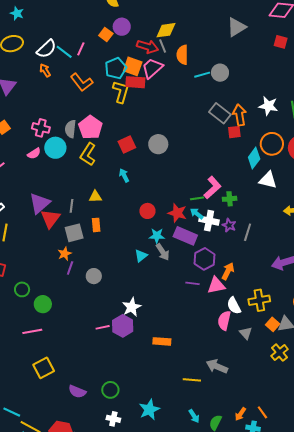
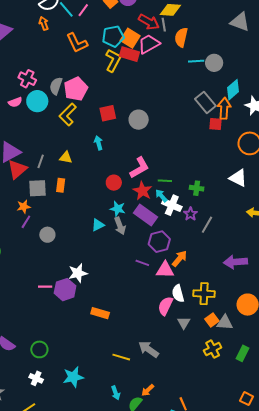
gray triangle: (236, 27) -> (240, 22), turned 40
cyan diamond: (254, 158) -> (233, 90), moved
pink L-shape: (212, 188) -> (139, 168), moved
orange arrow: (240, 414) -> (148, 390), moved

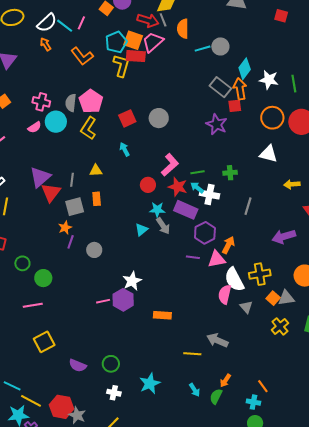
purple star: (190, 214) -> (217, 124), moved, size x1.5
white semicircle: (178, 293) -> (234, 280), size x1.4

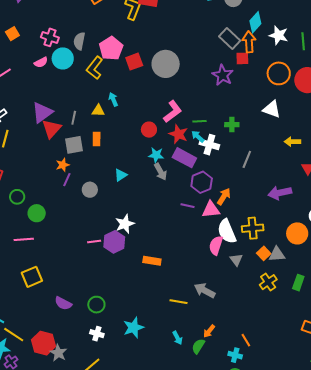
pink pentagon: (91, 101) -> (111, 48), moved
gray circle: (159, 118) -> (166, 64), size x1.4
cyan arrow: (125, 149) -> (113, 99), moved
cyan triangle: (141, 230) -> (121, 175), moved

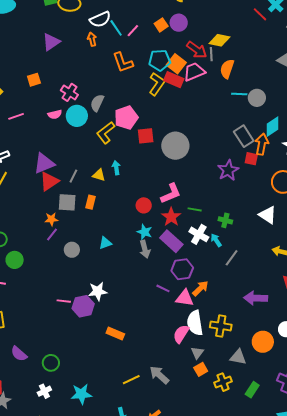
cyan arrow: (198, 136) -> (216, 240), moved
orange square: (264, 253) -> (201, 369), moved
yellow line: (178, 302) -> (131, 380), turned -48
white cross: (97, 334) -> (44, 391), turned 32

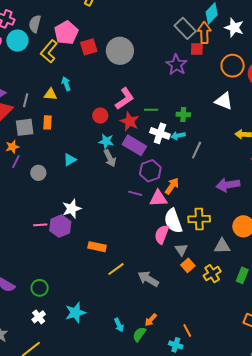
cyan arrow: (216, 240) -> (178, 136), turned -56
yellow line: (131, 380) -> (116, 269), moved

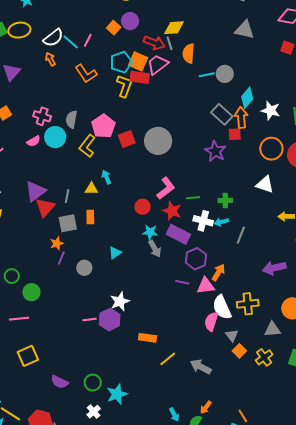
cyan star: (75, 313) -> (117, 394), moved

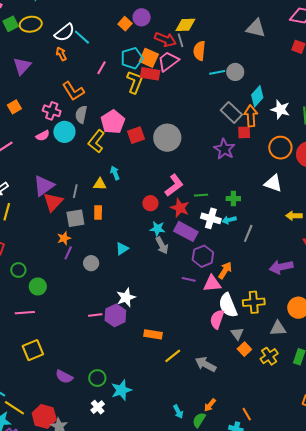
pink line: (88, 40) -> (101, 68), moved
orange L-shape: (86, 74) -> (73, 91), moved

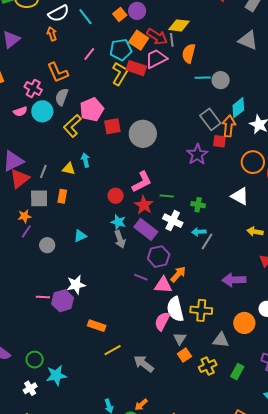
cyan line: (82, 37) -> (85, 17), moved
orange square: (149, 58) -> (139, 40), moved
cyan arrow: (229, 220) -> (199, 232), moved

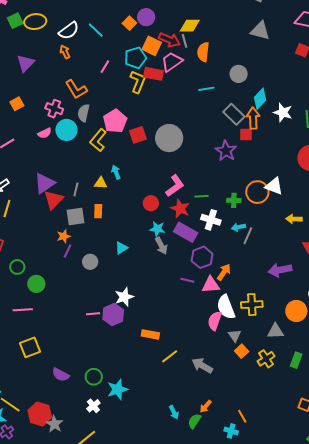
cyan line: (203, 78) -> (206, 89), moved
orange circle: (253, 162) -> (257, 192), moved

